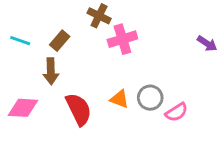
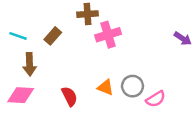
brown cross: (99, 16) -> (87, 14), turned -30
brown arrow: (51, 71) -> (30, 64), moved
red semicircle: (79, 109) -> (69, 96), size x0.7

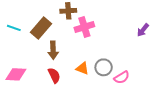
brown rectangle: (53, 36) -> (41, 28), size x1.5
purple arrow: (183, 39) -> (143, 30), turned 96
brown arrow: (30, 64) -> (53, 50), moved

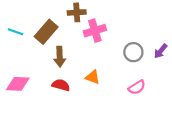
purple arrow: (143, 30) -> (161, 51), moved
gray circle: (104, 67) -> (133, 52), moved
red semicircle: (54, 75) -> (61, 85), turned -49

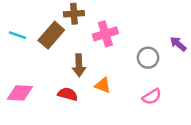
brown cross: (77, 12) -> (74, 14), moved
purple arrow: (161, 51) -> (178, 44), moved, turned 91
brown arrow: (60, 57) -> (79, 65), moved

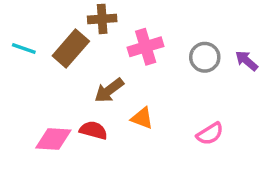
gray circle: (148, 58) -> (205, 57), moved
brown arrow: (79, 65) -> (109, 90), turned 55
pink diamond: (20, 93) -> (53, 139), moved

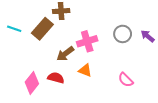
pink cross: (146, 47) -> (87, 41), moved
pink semicircle: (210, 134) -> (126, 80), turned 77
pink diamond: (53, 139) -> (32, 83), turned -55

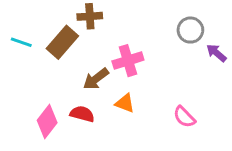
gray circle: (123, 34) -> (190, 30), moved

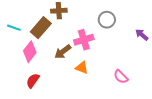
gray circle: (190, 30) -> (107, 20), moved
red semicircle: (82, 114) -> (33, 81), moved, turned -70
pink diamond: (47, 122) -> (30, 52), moved

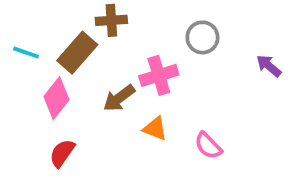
pink semicircle: (121, 77) -> (208, 146), moved

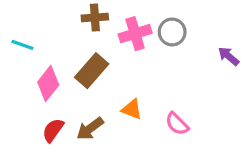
brown rectangle: (77, 53) -> (92, 71), moved
pink cross: (159, 75) -> (135, 34), moved
brown arrow: (119, 98) -> (90, 129), moved

